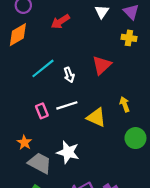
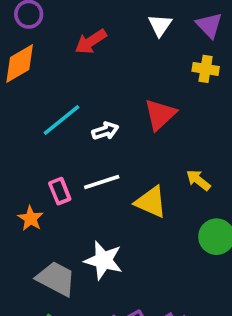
white arrow: (69, 75) -> (105, 131), turned -88
yellow arrow: (125, 104) -> (198, 180), turned -32
orange star: (24, 142) -> (31, 218), moved

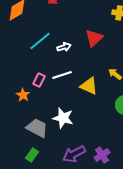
pink rectangle: (60, 191) -> (39, 80), turned 48

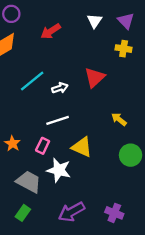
pink rectangle: (39, 80) -> (43, 146), moved
yellow triangle: (89, 86) -> (82, 147), moved
purple cross: (102, 155) -> (114, 213), moved, turned -35

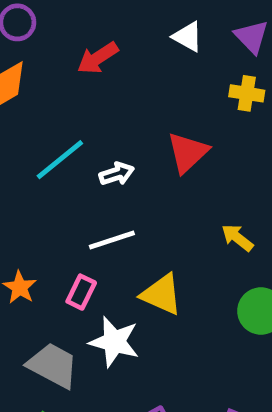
white triangle: (95, 21) -> (188, 37), turned -35

